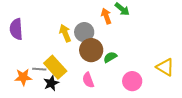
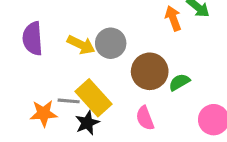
gray circle: (84, 32) -> (111, 43), moved
yellow arrow: (65, 33) -> (81, 45), moved, turned 138

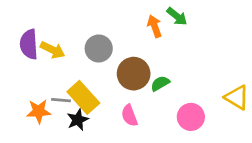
yellow arrow: (81, 45) -> (53, 50), moved

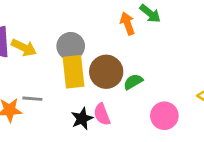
yellow rectangle: (83, 97) -> (74, 72), moved, turned 36
black star: (78, 120) -> (82, 119), moved

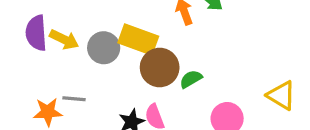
gray circle: (71, 46) -> (104, 48), moved
yellow rectangle: (74, 72) -> (138, 40), moved, turned -64

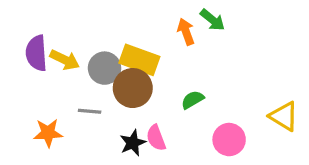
brown circle: (160, 68) -> (133, 88), moved
gray line: (74, 99) -> (90, 111), moved

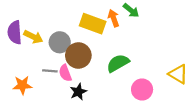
yellow rectangle: (139, 60) -> (93, 24), moved
green semicircle: (193, 100) -> (118, 63), size x1.5
pink semicircle: (156, 138) -> (65, 73), moved

